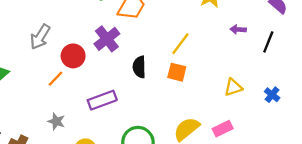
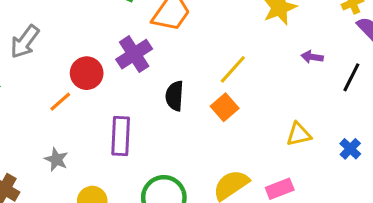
gray arrow: (40, 37) -> (25, 42), moved
orange square: (177, 72) -> (225, 107), turned 30
purple rectangle: (102, 100) -> (121, 136), turned -72

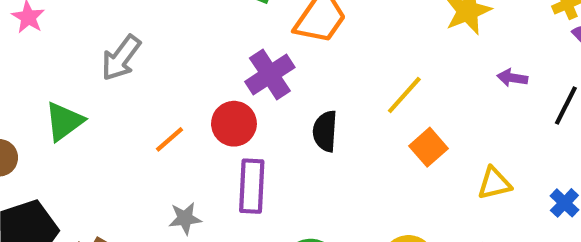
red circle: (87, 73) -> (234, 124), moved
orange square: (225, 107) -> (428, 147), moved
gray star: (56, 159) -> (185, 218), moved, turned -30

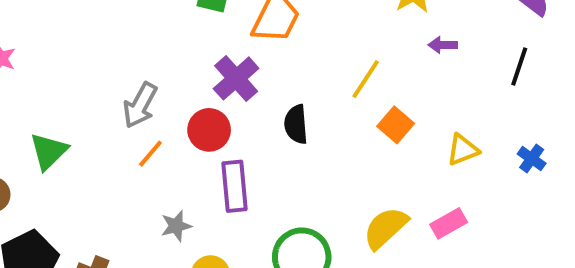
gray arrow: (121, 58) -> (140, 105), moved
purple arrow: (512, 78) -> (443, 45), moved

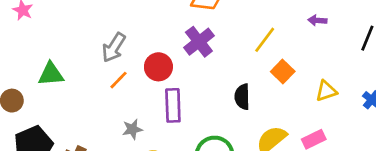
purple cross: (236, 78) -> (199, 42), moved
black semicircle: (296, 124) -> (242, 97), moved
green triangle: (49, 151) -> (51, 74), turned 36

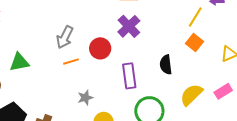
yellow line: (265, 40) -> (195, 17), moved
orange line: (119, 80) -> (71, 62), turned 35
purple rectangle: (173, 105) -> (129, 76), moved

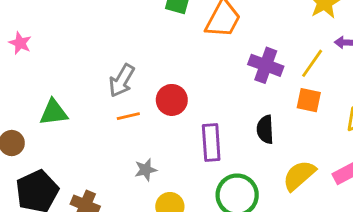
purple cross: (129, 26) -> (266, 65), moved, turned -30
orange square: (195, 42) -> (309, 100), turned -30

